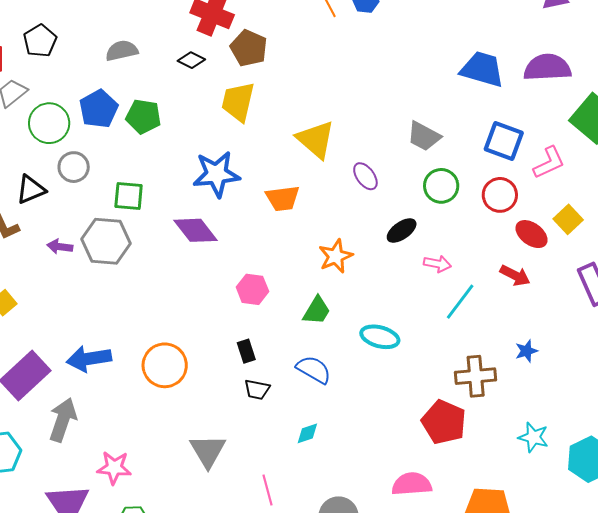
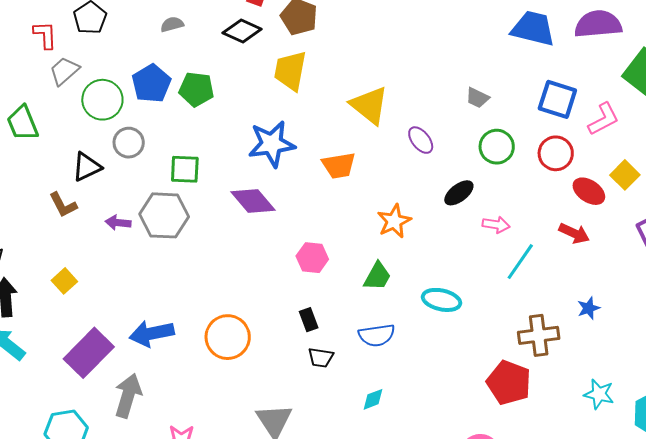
gray semicircle: (122, 51) -> (172, 24), size x0.7
black diamond: (191, 60) -> (242, 31), size x1.4
gray trapezoid: (424, 136) -> (477, 98), size x0.7
blue semicircle: (314, 370) -> (377, 335), turned 144

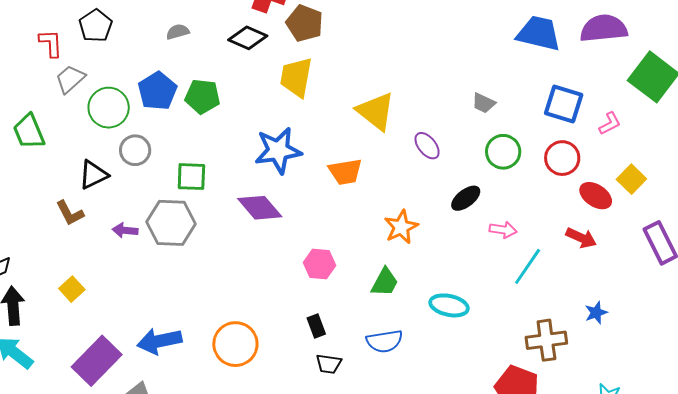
pink L-shape: (604, 119) -> (610, 123), size x0.7

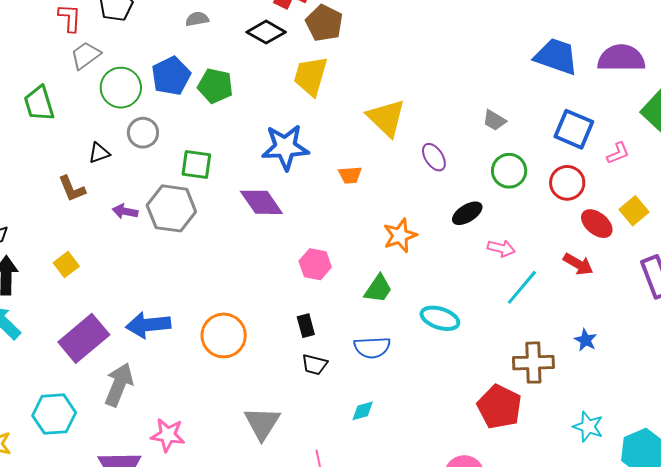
orange trapezoid: (345, 172) -> (350, 175), size x0.7
black triangle: (93, 175) -> (99, 153), size x0.7
blue star: (596, 313) -> (586, 340), turned -30

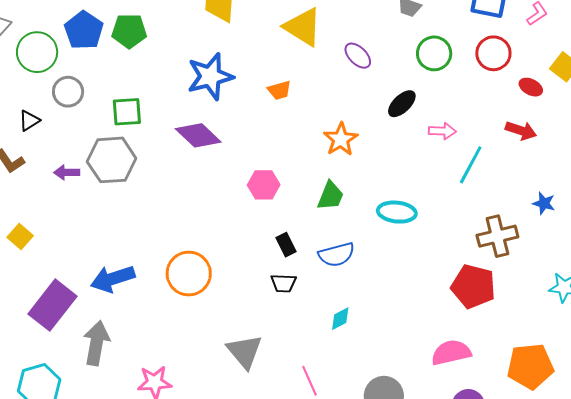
red ellipse: (597, 224) -> (531, 87), size x0.7
black rectangle: (306, 326) -> (286, 245), moved

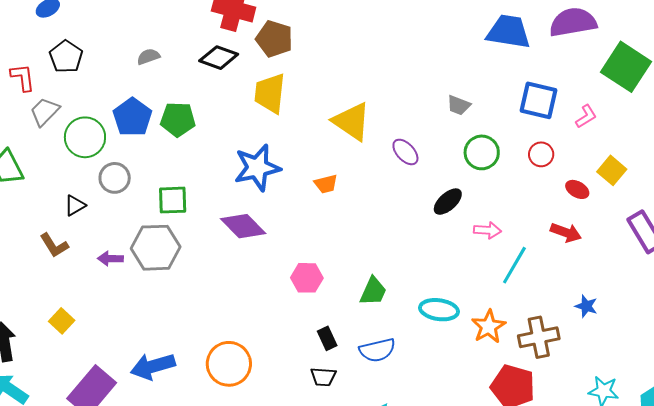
red circle: (493, 53) -> (541, 154), size x0.7
orange star: (341, 139) -> (489, 327), moved

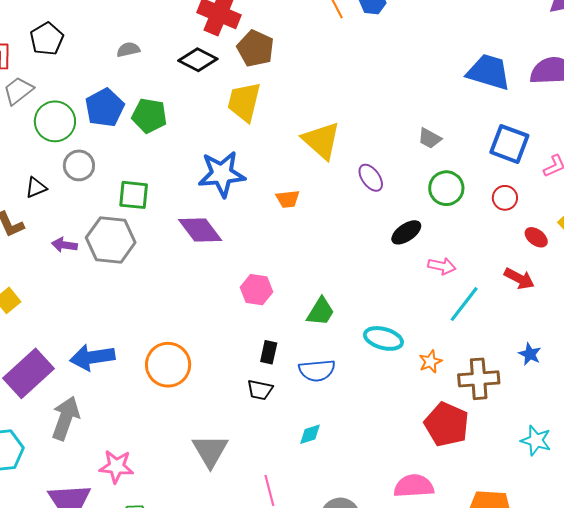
orange star: (489, 327) -> (430, 362), size x0.7
black rectangle: (327, 338) -> (269, 352), turned 30

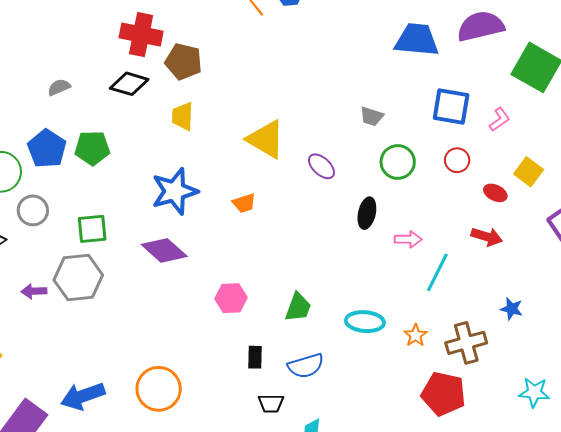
yellow trapezoid: (244, 102) -> (183, 116), size x0.7
black ellipse: (406, 232) -> (367, 213), turned -32
black trapezoid: (260, 390) -> (271, 403), moved

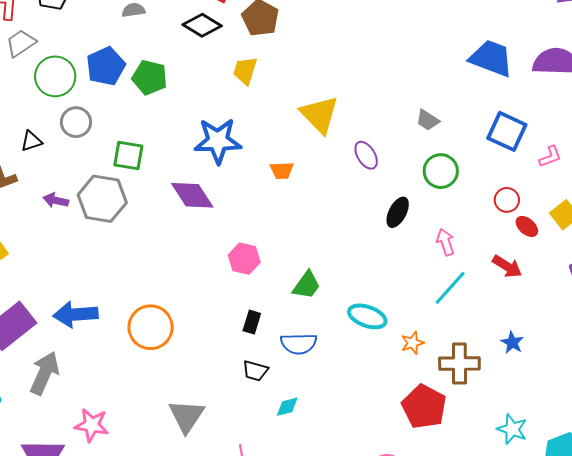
red circle: (457, 160) -> (507, 200), moved
pink arrow: (408, 239) -> (446, 242), moved, turned -124

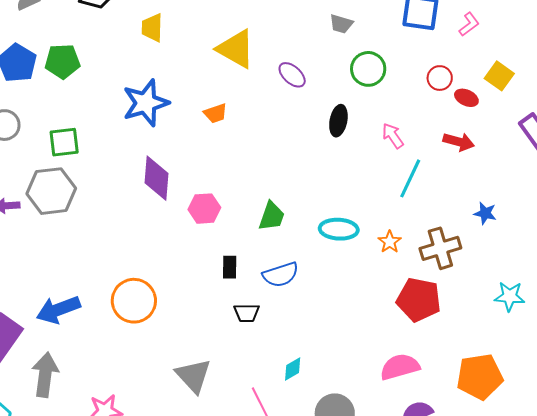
purple diamond: (192, 195) -> (157, 178), moved, turned 54
cyan diamond: (287, 407) -> (293, 369), moved

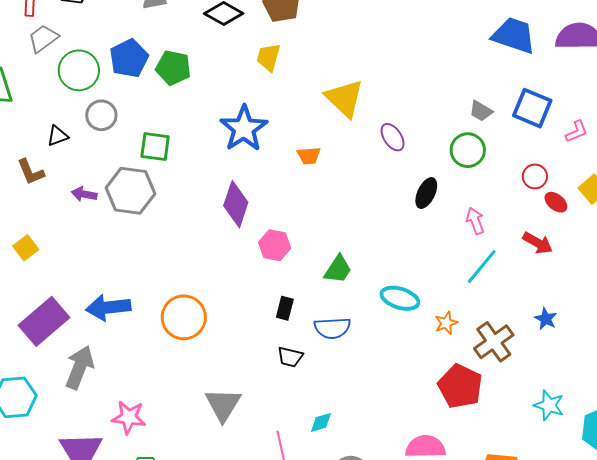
gray trapezoid: (341, 24) -> (481, 111), moved
blue star: (146, 103) -> (244, 128), turned -30
brown cross: (440, 248) -> (494, 342), turned -33

